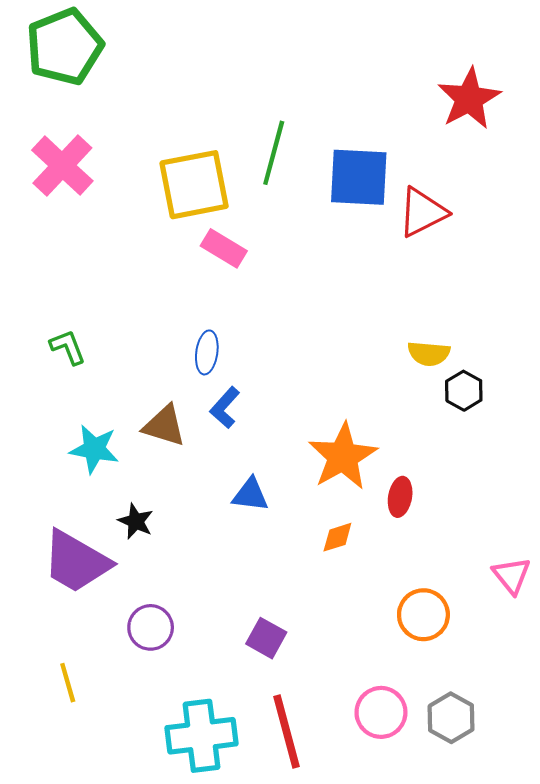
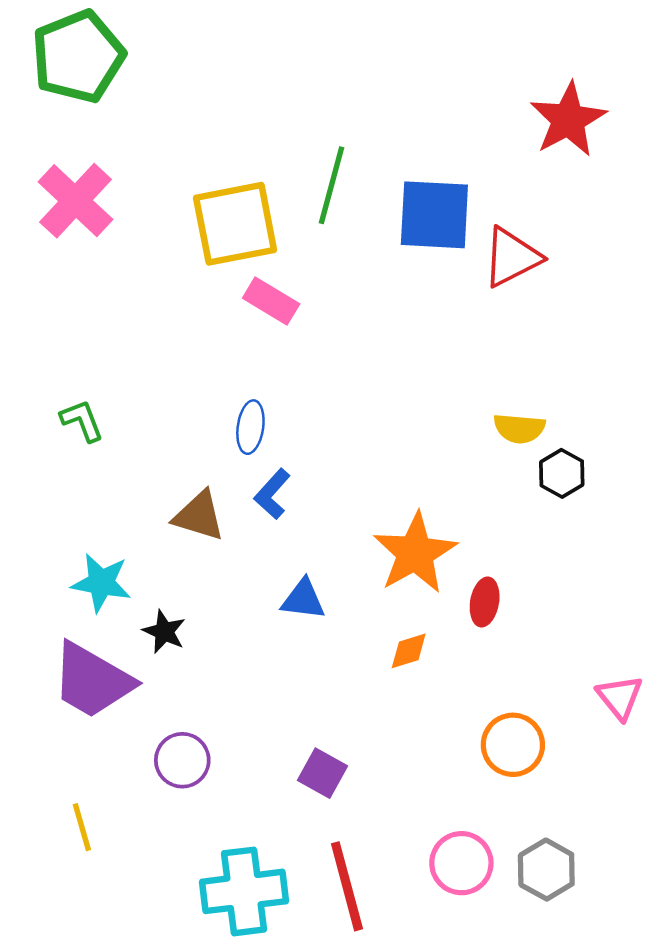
cyan star: (94, 449) -> (101, 583), moved

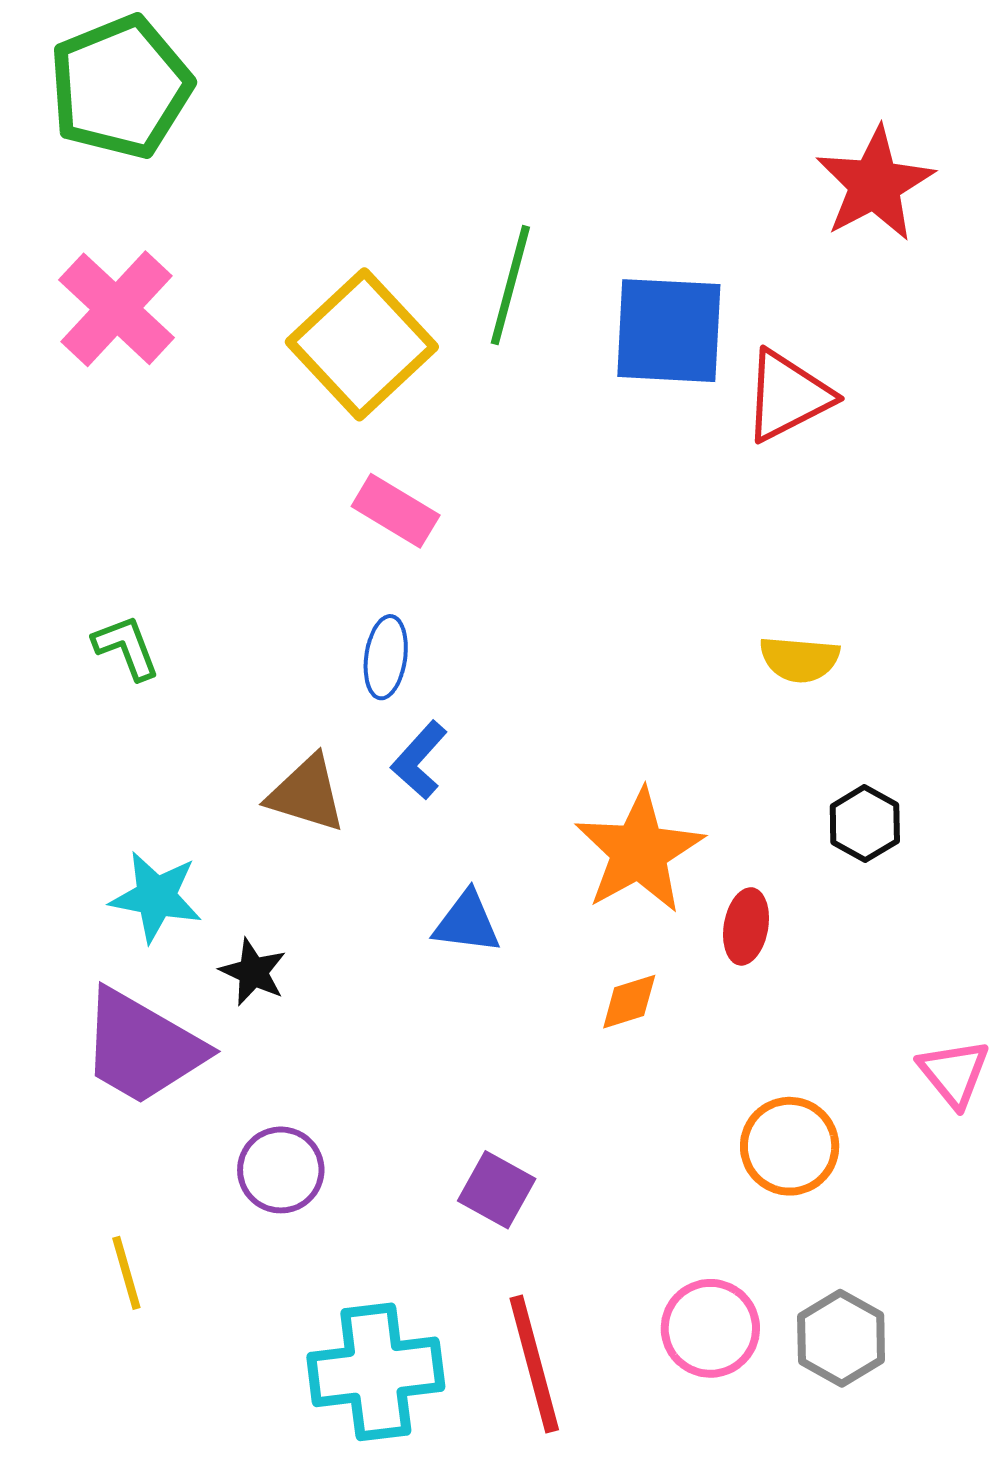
yellow square: (235, 224) -> (362, 344), turned -32
pink rectangle: (271, 301) -> (396, 511), moved
black hexagon: (562, 473) -> (865, 824), moved

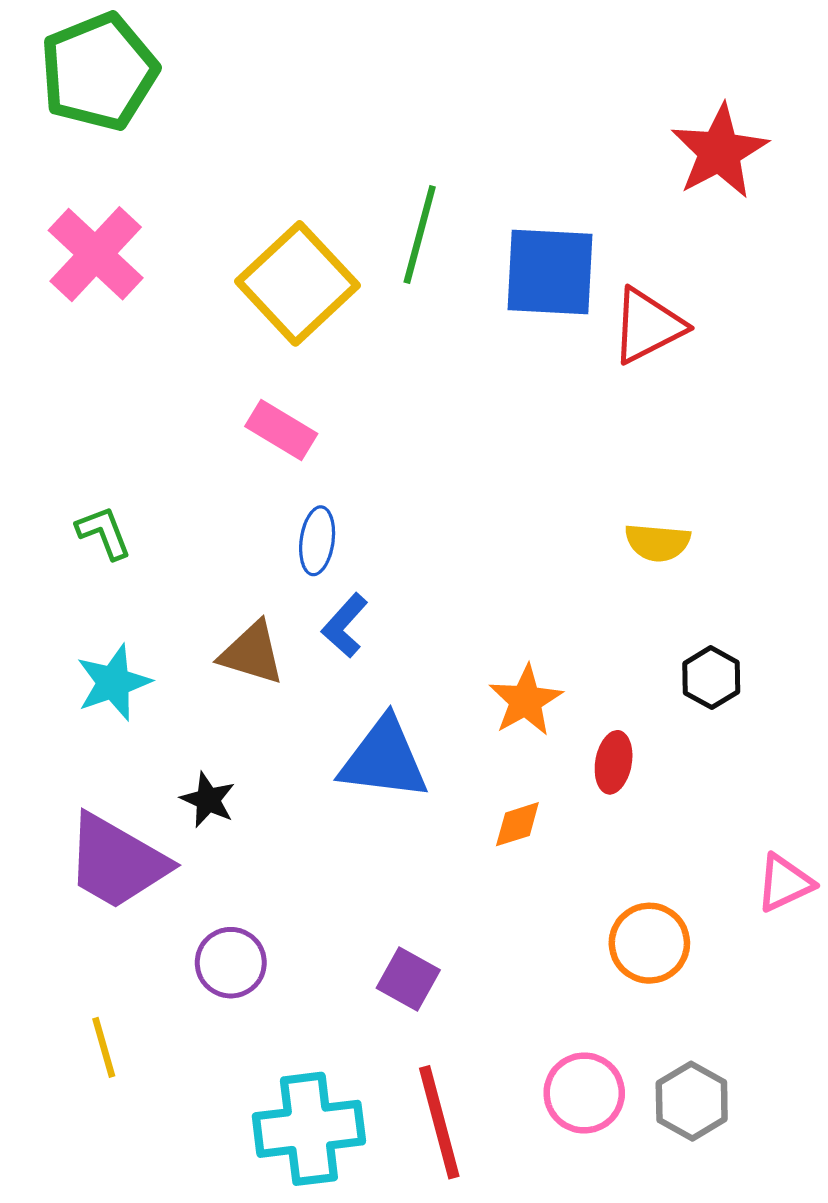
pink rectangle: (396, 511) -> (281, 430), moved
orange star: (639, 851) -> (526, 700), size x0.7
cyan star: (156, 897) -> (113, 683), moved, turned -30
blue triangle: (467, 922) -> (384, 759), size x1.6
pink triangle: (954, 1073) -> (785, 883), turned 44

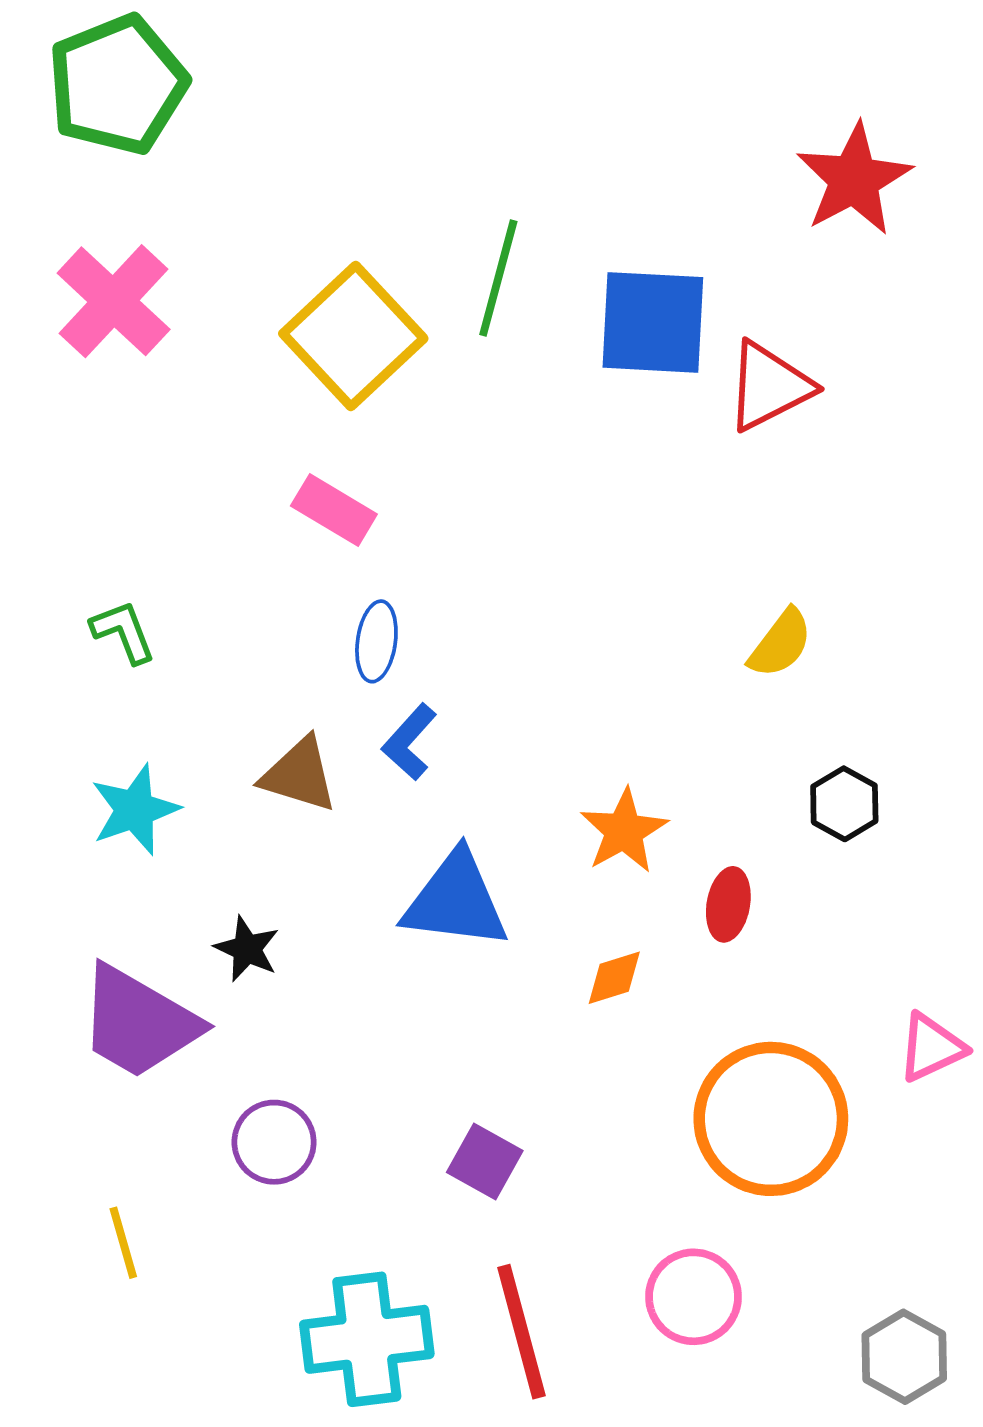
yellow semicircle: (658, 542) -> (781, 643), turned -58
orange circle: (649, 943) -> (771, 1119), size x1.6
gray hexagon: (692, 1101) -> (904, 1357), moved

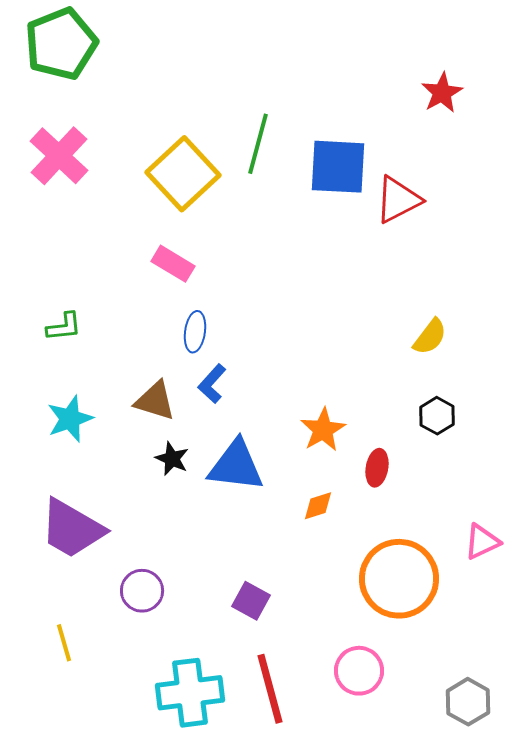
red star: (854, 179) -> (442, 93), size x0.7
green L-shape: (123, 632) -> (64, 327), turned 105
yellow semicircle: (781, 643) -> (430, 337), moved
black star: (247, 949) -> (172, 459), moved

